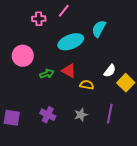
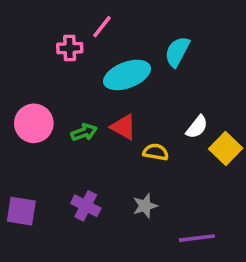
pink line: (64, 11) -> (102, 27), moved
pink cross: (39, 19) -> (70, 48), moved
pink circle: (23, 56) -> (34, 123), moved
purple line: (110, 114) -> (197, 238), moved, turned 72

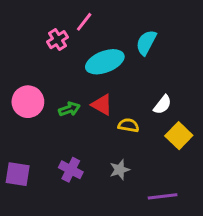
pink cross: (70, 48) -> (57, 40), turned -30
yellow square: (226, 148) -> (179, 136), moved

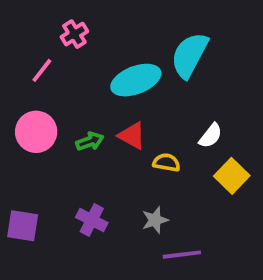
pink line: (84, 22) -> (42, 70), moved
pink cross: (57, 40) -> (74, 34), moved
cyan semicircle: (146, 43) -> (189, 55), size x1.4
purple line: (163, 196) -> (182, 255), moved

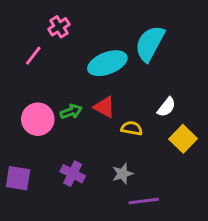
pink circle: (36, 132) -> (38, 119), moved

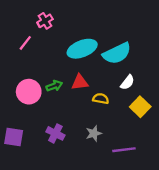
cyan semicircle: (150, 43) -> (117, 53), moved, turned -144
red triangle: (104, 107) -> (80, 82), turned -36
purple line: (144, 201) -> (124, 150), moved

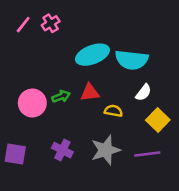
pink line: (25, 43) -> (23, 25), moved
cyan semicircle: (117, 53) -> (132, 60), turned 32
gray star: (94, 133) -> (106, 150), size x1.6
purple line: (124, 150) -> (147, 154), moved

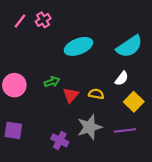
cyan semicircle: (132, 60) -> (129, 46), moved, turned -40
red triangle: (90, 93) -> (71, 95), moved, turned -42
pink circle: (32, 103) -> (14, 85), moved
purple cross: (62, 150) -> (60, 140), moved

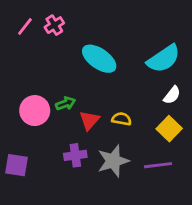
cyan ellipse: (78, 46) -> (99, 59), turned 56
white semicircle: (122, 78) -> (172, 95), moved
pink circle: (14, 85) -> (35, 111), moved
purple cross: (60, 140) -> (75, 155), moved, turned -35

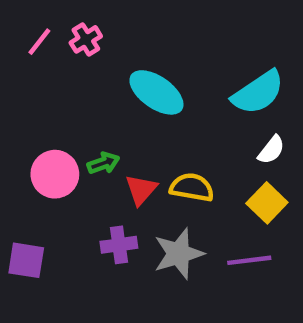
yellow semicircle: (122, 119) -> (192, 187), size x1.4

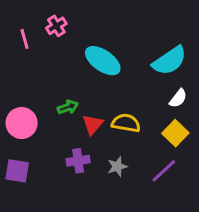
pink line: (39, 42) -> (24, 39), moved, turned -54
pink circle: (55, 174) -> (22, 123), moved
gray star: (179, 254) -> (117, 167), size x0.6
purple line: (249, 260) -> (164, 171), turned -36

